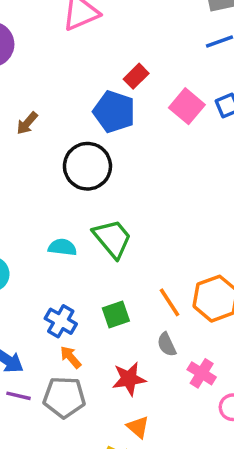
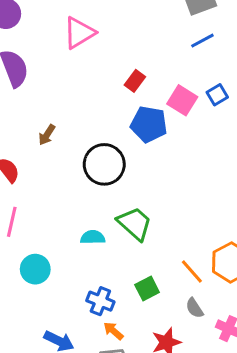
blue pentagon: (114, 112) -> (149, 124), moved

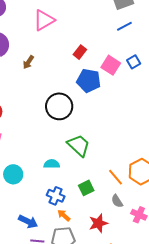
brown arrow: (47, 135) -> (28, 62), moved
cyan semicircle: (93, 237) -> (52, 164), moved

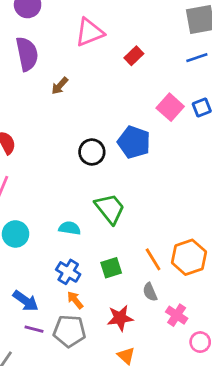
red rectangle: (80, 52) -> (134, 56), moved
blue pentagon: (89, 81) -> (134, 142), moved
black circle: (59, 106) -> (92, 152), size x0.7

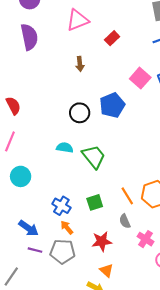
brown arrow: (60, 86) -> (80, 64), moved, turned -48
blue pentagon: (134, 142) -> (112, 105), turned 30
cyan semicircle: (70, 228) -> (65, 148), moved

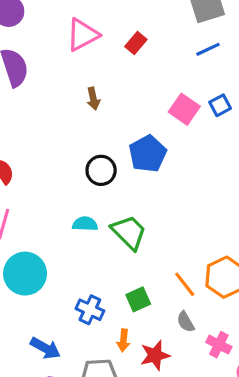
red rectangle: (112, 38) -> (136, 43), moved
cyan circle: (21, 176) -> (25, 274), size x1.4
orange arrow: (67, 228) -> (123, 340), moved, turned -128

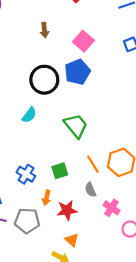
pink square: (184, 109) -> (83, 41), moved
black circle: (101, 170) -> (44, 80), size x1.4
cyan semicircle: (85, 224) -> (29, 115), turned 119
green trapezoid: (129, 232) -> (76, 126), moved

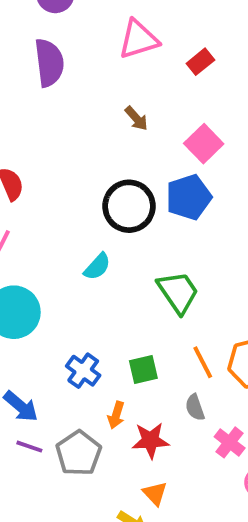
brown arrow: (45, 30) -> (136, 118), turned -40
gray pentagon: (27, 221) -> (79, 453), turned 30

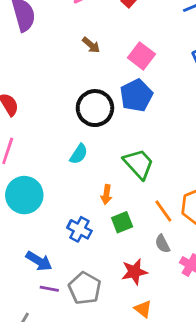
orange arrow: (116, 415) -> (106, 194), moved

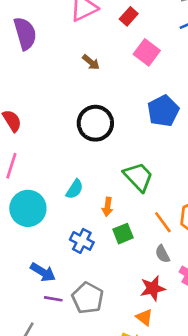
pink square: (141, 56) -> (147, 52), moved
blue pentagon: (136, 95) -> (163, 111), moved
cyan semicircle: (79, 154) -> (75, 189), moved
red star: (134, 272) -> (153, 288), moved

